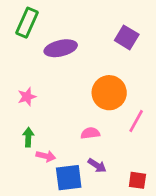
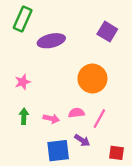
pink line: (136, 121) -> (99, 119), moved
pink arrow: (46, 156) -> (51, 119), moved

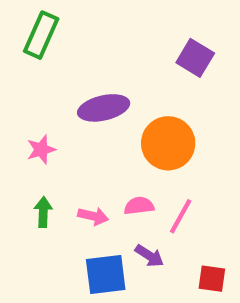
purple ellipse: (51, 41) -> (104, 108), moved

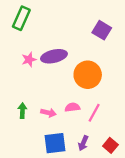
pink star: (41, 150) -> (29, 60), moved
purple arrow: (149, 256) -> (83, 143), moved, turned 80
red square: (212, 279) -> (110, 145), turned 32

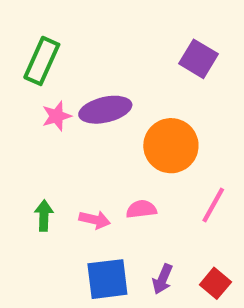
green rectangle: (21, 18) -> (42, 61), moved
pink line: (94, 113) -> (213, 205), moved

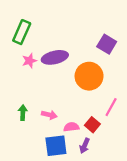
purple square: (198, 59) -> (107, 44), moved
pink semicircle: (141, 209) -> (71, 127), moved
red square: (215, 283) -> (92, 125), moved

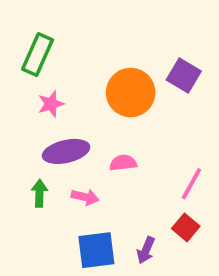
purple ellipse: (55, 57) -> (66, 151), moved
orange circle: (89, 76) -> (131, 93), moved
red square: (92, 125) -> (186, 227), moved
pink semicircle: (71, 127) -> (123, 163), moved

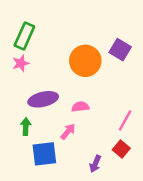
pink star: (51, 104) -> (21, 63), moved
pink arrow: (85, 197) -> (68, 132), moved, turned -63
blue square: (96, 250) -> (44, 154), moved

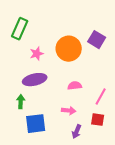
pink star: (21, 63) -> (37, 54), moved
pink semicircle: (80, 107) -> (75, 86), moved
pink arrow: (68, 132) -> (69, 111), moved, turned 56
red square: (121, 149) -> (98, 120), turned -32

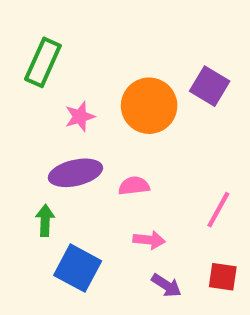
pink semicircle: (75, 86) -> (134, 186), moved
red square: (98, 120) -> (223, 277), moved
blue square: (36, 124) -> (78, 268), turned 35
purple arrow: (77, 132) -> (166, 285), turned -80

